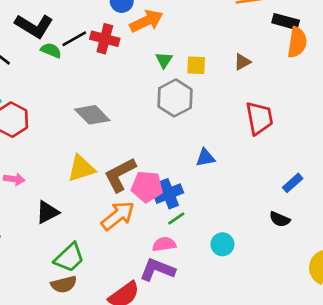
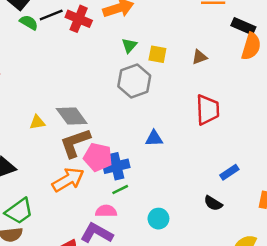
gray diamond: (92, 115) -> (72, 116), moved
yellow triangle: (81, 168) -> (37, 122), moved, size x0.6

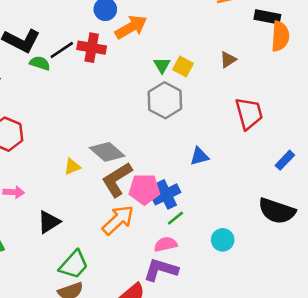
green triangle: (129, 45) -> (162, 65), moved
yellow square: (157, 54) -> (183, 67), turned 30
blue rectangle: (229, 172) -> (285, 160), moved
black semicircle: (213, 203) -> (277, 211), size x1.8

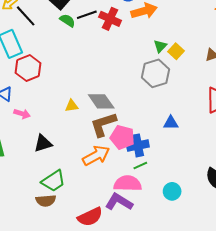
pink semicircle: (166, 244) -> (128, 183), size x1.5

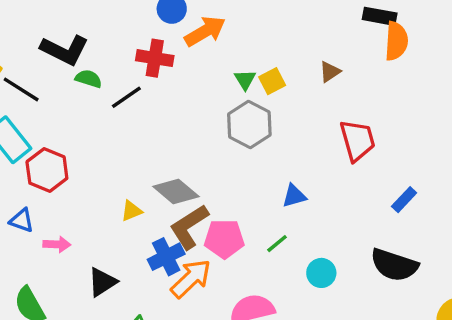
black line: (87, 15) -> (126, 97), moved
yellow square: (176, 51) -> (272, 81), turned 35
blue cross: (138, 145) -> (166, 257), moved
green line: (140, 165) -> (277, 244), moved
cyan circle: (172, 191) -> (321, 273), moved

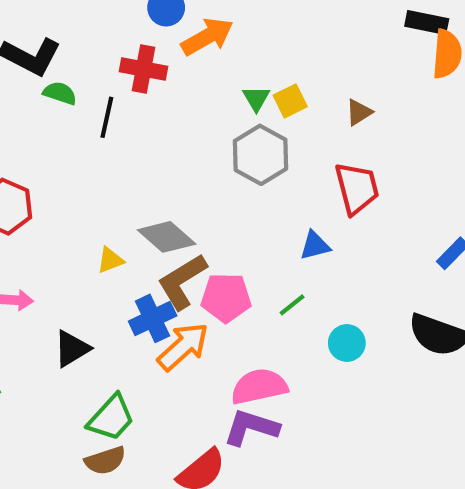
brown triangle: (330, 72) -> (359, 112), moved
black line: (126, 97) -> (107, 117), turned -44
red trapezoid: (357, 140) -> (357, 188), moved

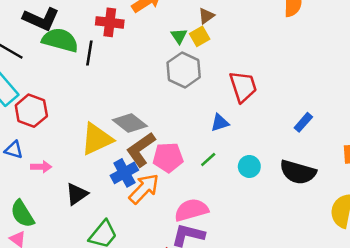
green semicircle: (60, 93) -> (60, 40), size x1.8
brown triangle: (359, 112) -> (206, 16), moved
yellow triangle: (110, 260) -> (97, 139), size x2.0
cyan circle: (347, 343) -> (249, 166), moved

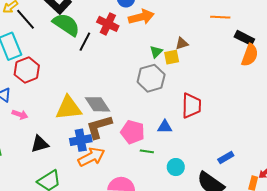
blue rectangle: (303, 122) -> (226, 158), moved
pink pentagon: (168, 158) -> (133, 132), moved
green line: (208, 160) -> (147, 151), turned 32

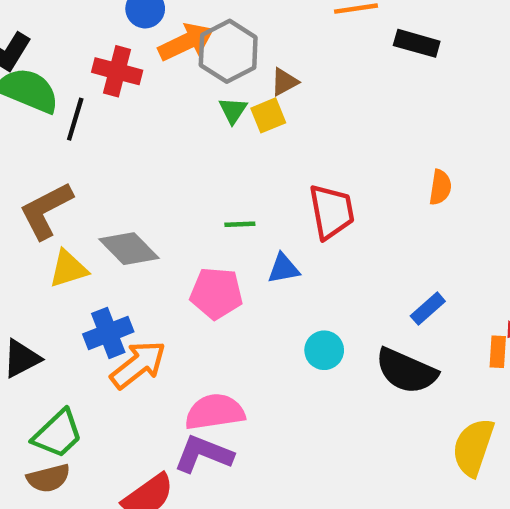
orange semicircle: (250, 55) -> (440, 187), moved, size x0.7
gray hexagon: (151, 78) -> (228, 51), moved
yellow triangle: (69, 108) -> (68, 269), size x0.7
brown L-shape: (99, 127) -> (46, 210), moved
green line: (147, 151) -> (240, 224), moved

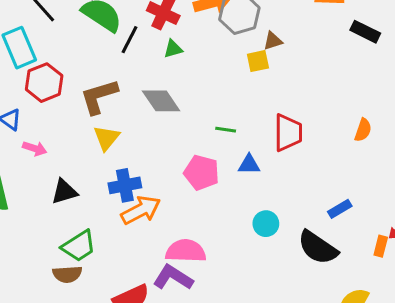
green triangle: (233, 110) -> (173, 49), moved, turned 30
gray diamond: (129, 249) -> (161, 101), moved
yellow triangle: (68, 269) -> (106, 138), turned -44

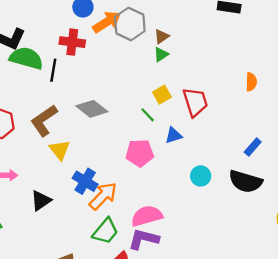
green triangle: (173, 49) -> (161, 54), moved
yellow square: (258, 61) -> (162, 95), moved
green line: (226, 130) -> (148, 115), turned 56
blue cross: (125, 185) -> (85, 181), turned -30
green trapezoid: (79, 246) -> (105, 231), moved

